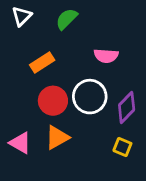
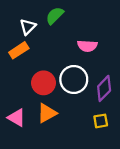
white triangle: (22, 16) -> (28, 27), moved
orange rectangle: (42, 63) -> (19, 50), moved
yellow square: (122, 147) -> (101, 121), turned -32

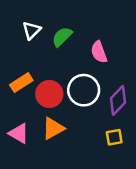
green semicircle: (55, 16) -> (62, 37), moved
pink semicircle: (87, 46) -> (99, 52), turned 66
orange rectangle: (19, 50) -> (21, 83), moved

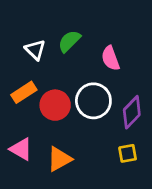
white triangle: (31, 30) -> (35, 50), moved, turned -30
orange triangle: (53, 128) -> (59, 159), moved

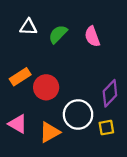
white triangle: (35, 50) -> (28, 27), moved, turned -42
pink semicircle: (110, 58) -> (92, 36), moved
white circle: (93, 101) -> (78, 115), moved

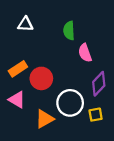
green semicircle: (58, 34) -> (69, 31), moved, turned -48
pink semicircle: (92, 36) -> (85, 53), moved
pink triangle: (18, 124) -> (17, 100), moved

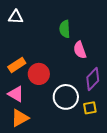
white triangle: (25, 24) -> (16, 17), moved
orange triangle: (45, 119) -> (20, 118), moved

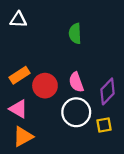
pink semicircle: (80, 50) -> (76, 82), moved

